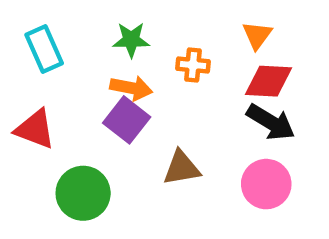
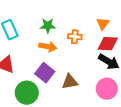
purple square: (127, 120) -> (45, 73), moved

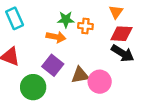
green star: (48, 26) -> (66, 19), moved
pink circle: (107, 89) -> (100, 82), moved

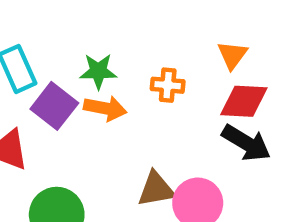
green star: (66, 19) -> (98, 71), moved
purple square: (53, 65) -> (54, 106), moved

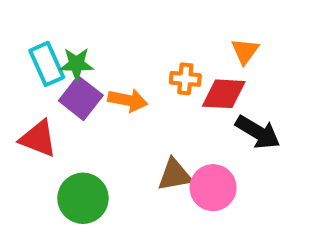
green star: (98, 71) -> (77, 64), moved
red diamond: (244, 101) -> (224, 94), moved

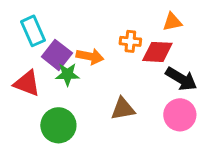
orange triangle: (245, 51) -> (172, 22), turned 42
green star: (77, 64) -> (67, 74), moved
pink circle: (213, 188) -> (180, 115), moved

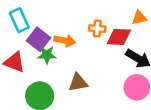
orange triangle: (172, 22) -> (139, 18), moved
brown triangle: (123, 109) -> (78, 83), moved

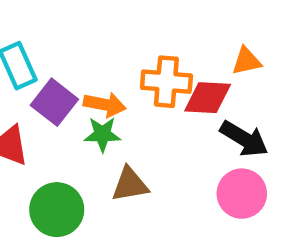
orange cross: (97, 29) -> (166, 82), size x1.5
green star: (47, 55) -> (102, 134), moved

